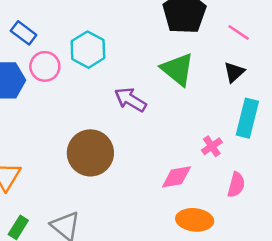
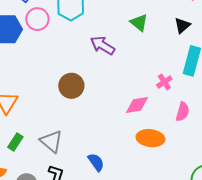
green triangle: (178, 69) -> (139, 23), size x0.7
brown circle: (90, 153) -> (71, 86), size x0.7

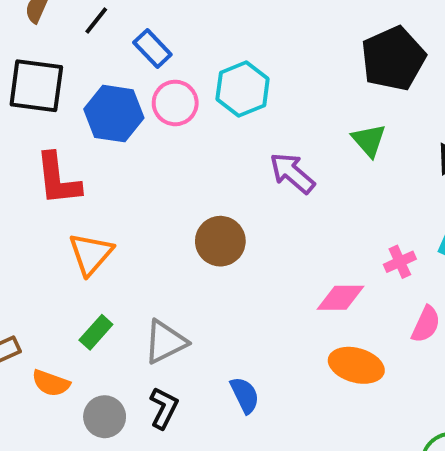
gray triangle: (51, 141) -> (165, 342), turned 45

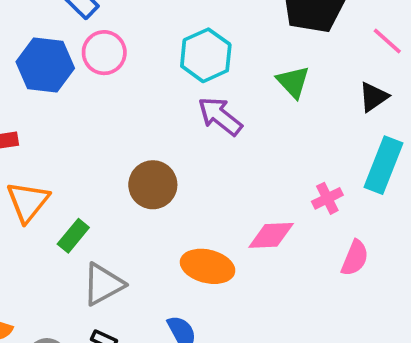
cyan hexagon: (243, 89) -> (206, 55), moved
green rectangle: (96, 332) -> (73, 236), moved
orange ellipse: (356, 365) -> (208, 266), moved

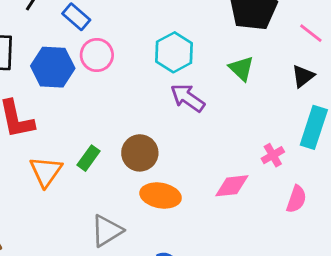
green rectangle: (73, 236) -> (88, 158), moved
orange ellipse: (208, 266) -> (161, 196), moved

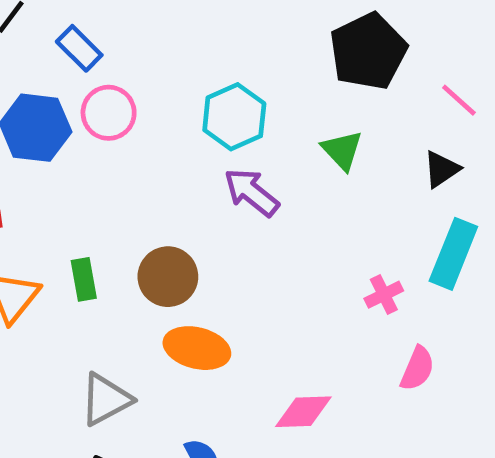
green rectangle: (88, 158) -> (84, 279), turned -50
pink diamond: (232, 186) -> (303, 412), moved

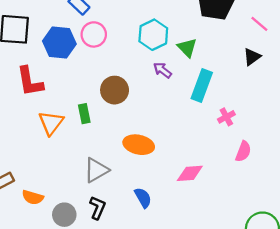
green triangle: (342, 150) -> (187, 48), moved
purple arrow: (251, 192) -> (162, 70), size x0.7
cyan rectangle: (453, 254) -> (202, 85), moved
brown circle: (168, 277) -> (115, 90), moved

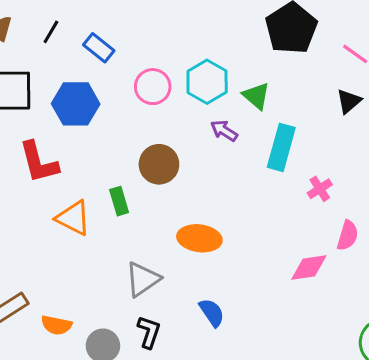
pink circle: (94, 34) -> (153, 87), moved
orange triangle: (51, 123) -> (73, 218), turned -36
pink diamond: (190, 173) -> (309, 268), moved

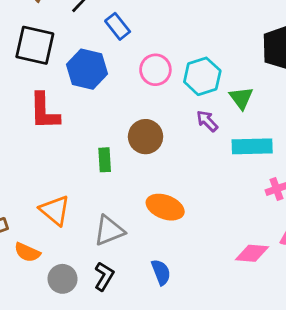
cyan rectangle: (281, 147) -> (252, 146), turned 60
orange triangle: (73, 218) -> (55, 210), moved

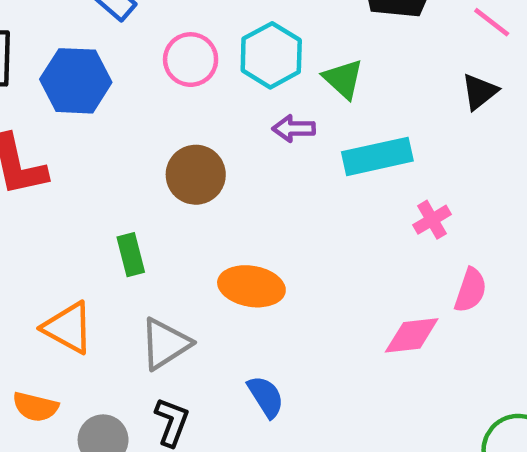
purple arrow: (207, 121) -> (294, 129), turned -35
green rectangle: (105, 160) -> (131, 255), moved

